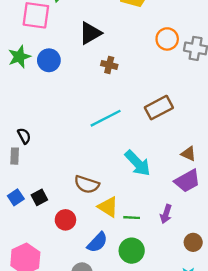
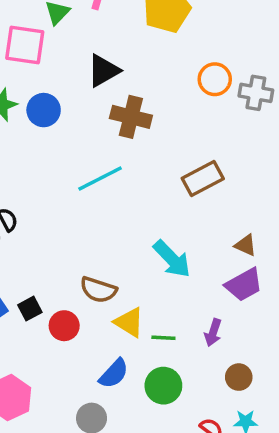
brown cross: (109, 65) -> (131, 117), size x1.6
cyan line: (106, 118) -> (100, 179), moved
red circle: (65, 220) -> (64, 326), moved
brown circle: (193, 242) -> (239, 377), moved

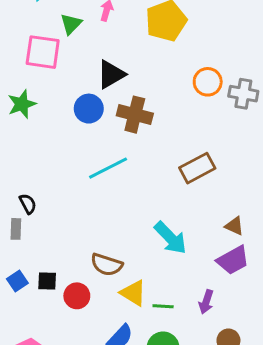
blue circle: (44, 110) -> (89, 109), moved
black square: (30, 309) -> (47, 281), turned 30

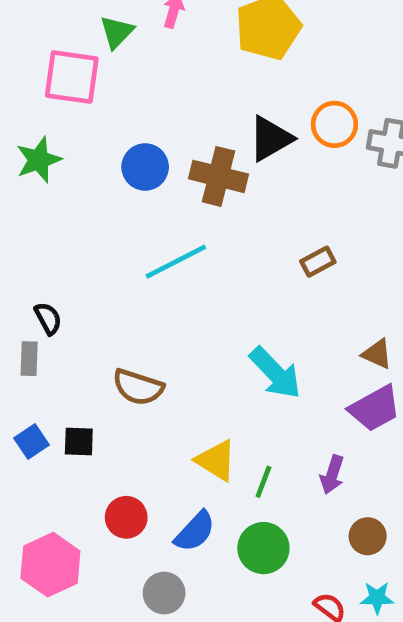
black triangle: (111, 74) -> (271, 139), moved
brown rectangle: (197, 168) -> (318, 262), size x0.6
brown semicircle: (107, 265) -> (138, 387), moved
red circle: (77, 296) -> (126, 517), moved
green line: (163, 306) -> (263, 482), turned -72

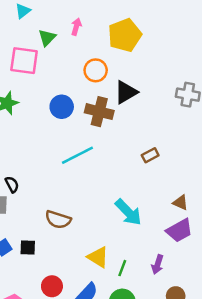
orange circle: (334, 124) -> (96, 70), moved

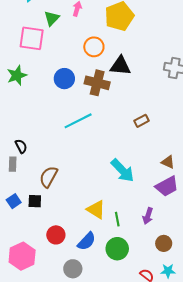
black triangle: (126, 92) -> (120, 66), turned 35
brown semicircle: (58, 220) -> (49, 177), moved, turned 100
green line: (122, 268) -> (117, 219), turned -32

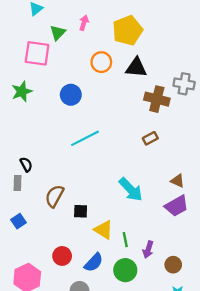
black triangle: (120, 66) -> (136, 68), moved
brown cross: (97, 83) -> (157, 99), moved
black square: (35, 201) -> (81, 211), moved
purple arrow: (148, 216) -> (148, 249), moved

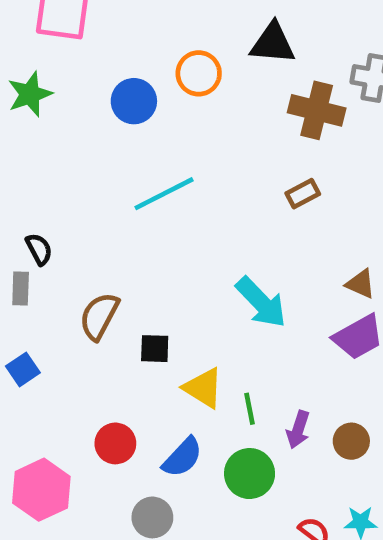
orange circle: (101, 62) -> (199, 73), moved
brown circle: (173, 265) -> (351, 441), moved

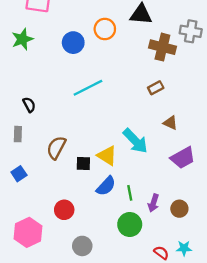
black semicircle: (39, 249) -> (29, 105), moved
brown triangle: (361, 284) -> (170, 123), moved
yellow triangle: (203, 388) -> (107, 156), moved
blue semicircle: (182, 457) -> (106, 186), moved

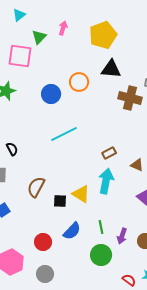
brown rectangle: (156, 88) -> (109, 153), moved
cyan arrow: (135, 141) -> (106, 181), turned -125
blue semicircle: (106, 186) -> (72, 231), moved
gray circle: (82, 246) -> (45, 274), moved

